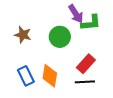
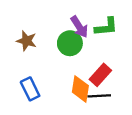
purple arrow: (76, 14) -> (79, 27), moved
orange diamond: (50, 76) -> (80, 89), moved

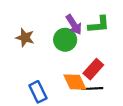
blue rectangle: (30, 89) -> (38, 92), moved
orange diamond: (80, 89) -> (75, 82), turned -35

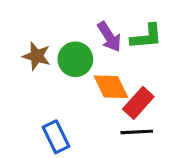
green circle: (65, 40) -> (75, 59), moved
orange diamond: (75, 82) -> (111, 87), moved

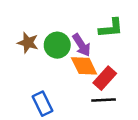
purple arrow: (109, 37) -> (82, 45), moved

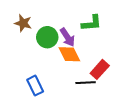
brown star: (28, 43) -> (23, 23), moved
red rectangle: (105, 78) -> (100, 69), moved

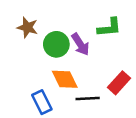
orange diamond: (69, 54) -> (65, 79), moved
black line: (86, 83) -> (88, 98), moved

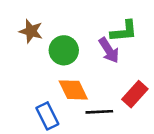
purple arrow: (80, 44) -> (109, 50), moved

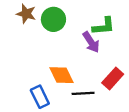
brown star: (31, 31) -> (26, 14), moved
green circle: (64, 50) -> (53, 19), moved

